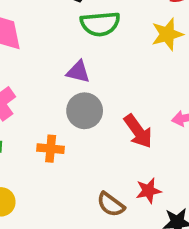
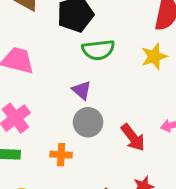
purple triangle: (78, 72) -> (82, 90), turned 30

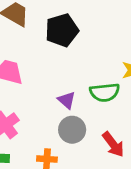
green semicircle: (98, 50) -> (105, 92), moved

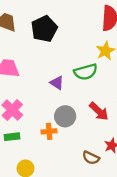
gray circle: (72, 130) -> (65, 116), moved

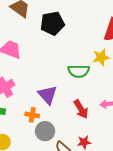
purple triangle: (57, 83) -> (48, 95), moved, size x1.5
gray circle: (65, 116) -> (45, 131), moved

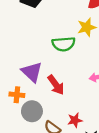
red arrow: (81, 109) -> (56, 85), moved

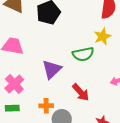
purple triangle: (32, 72) -> (52, 69), moved, turned 40

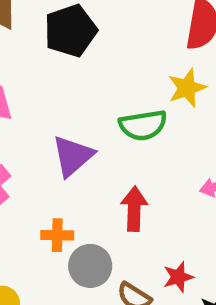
red arrow: (81, 92) -> (134, 209), turned -138

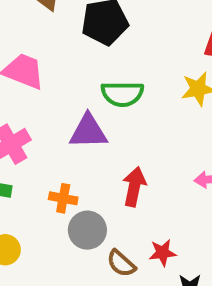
green semicircle: (143, 125) -> (122, 94), moved
purple triangle: (73, 156) -> (88, 132), turned 30

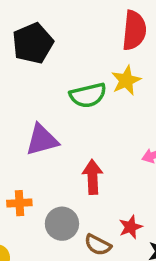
green semicircle: (122, 94) -> (88, 95), moved
orange cross: (63, 198) -> (19, 203), moved

